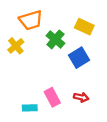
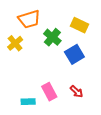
red arrow: (81, 97) -> (76, 92), turned 32

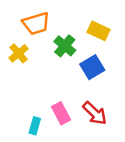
red arrow: (76, 92) -> (95, 113), size x1.5
cyan rectangle: (28, 102) -> (35, 126), turned -72

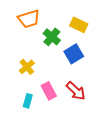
yellow cross: (19, 53) -> (27, 67), moved

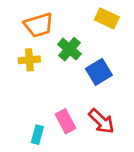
yellow rectangle: (79, 25) -> (107, 18), moved
yellow cross: (27, 67) -> (29, 60), moved, turned 35

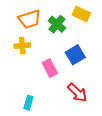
green cross: (69, 49) -> (57, 24), moved
pink rectangle: (65, 121) -> (50, 68), moved

